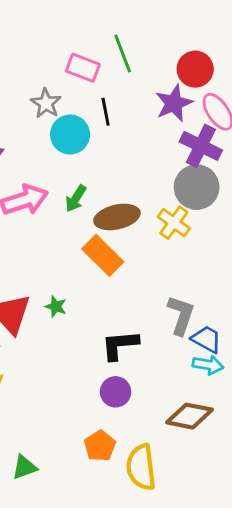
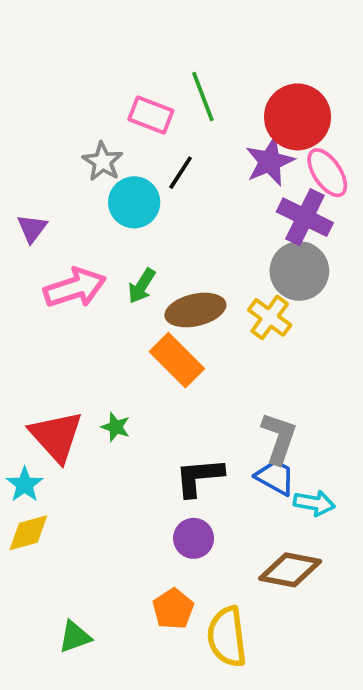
red circle: (195, 69) -> (298, 117), size x1.4
black line: (106, 112) -> (181, 173), turned 44
blue trapezoid: (207, 339) -> (275, 477), moved

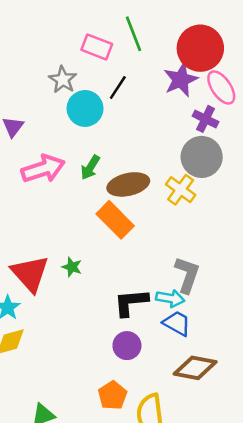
purple cross: (305, 217) -> (206, 119), size x0.7
blue trapezoid: (275, 477) -> (177, 323), moved
cyan arrow: (314, 503) -> (170, 298), moved

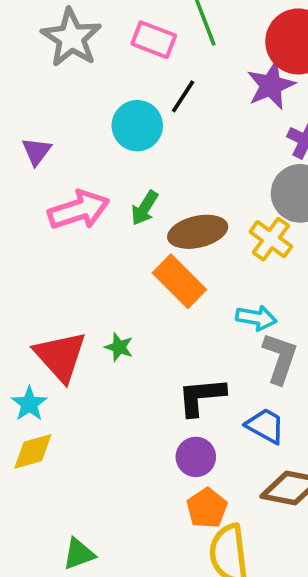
gray star: (63, 80) -> (71, 38), moved, size x1.5
cyan arrow: (170, 298) -> (256, 318), moved
orange pentagon: (113, 395) -> (207, 508), moved

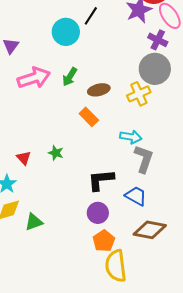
brown ellipse: (198, 232) -> (99, 90), size x0.7
yellow cross: (271, 239) -> (139, 94), turned 30
orange rectangle: (179, 281) -> (89, 117), size x0.7
red triangle: (60, 356) -> (24, 158), size x0.5
green triangle: (79, 554) -> (34, 222), moved

